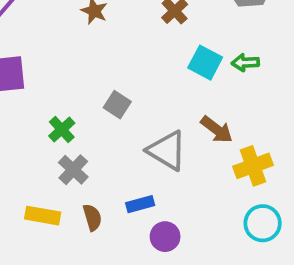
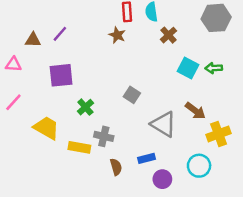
green cross: (62, 130) -> (85, 107), moved
gray cross: (73, 170) -> (104, 136), turned -30
yellow rectangle: (43, 216) -> (79, 147), moved
cyan circle: (263, 223) -> (199, 166), moved

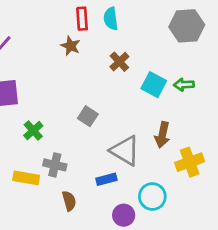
brown cross: (168, 35) -> (119, 62), moved
brown arrow: (195, 111) -> (162, 135), turned 65
blue rectangle: (147, 158) -> (106, 179), moved
cyan circle: (199, 166) -> (152, 197), moved

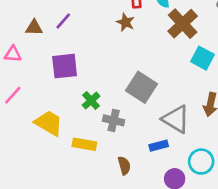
brown cross: (119, 62) -> (183, 24), moved, size x1.6
gray square: (88, 116) -> (141, 87), size x1.6
gray cross: (55, 165) -> (114, 120), moved

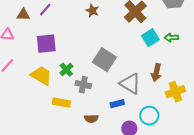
cyan square: (202, 58) -> (150, 38), turned 30
yellow trapezoid: (49, 123) -> (41, 76), moved
brown semicircle: (124, 166) -> (91, 119), turned 104

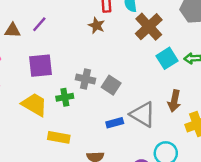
gray square: (104, 60) -> (111, 85), size x0.7
green cross: (66, 70) -> (65, 97), turned 32
gray cross: (83, 85) -> (86, 79), moved
blue rectangle: (117, 104) -> (115, 123), moved

